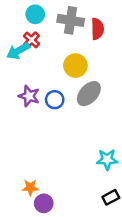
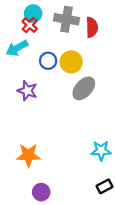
red cross: (32, 40) -> (30, 25), moved
blue circle: (55, 100) -> (48, 61), moved
orange star: (30, 188) -> (28, 155), moved, size x1.5

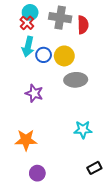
cyan arrow: (17, 48) -> (28, 47), moved, turned -48
gray ellipse: (84, 88) -> (76, 80), turned 45
purple star: (27, 91) -> (34, 93), moved
cyan star: (101, 151) -> (83, 130), moved

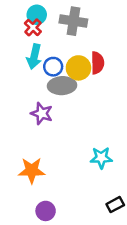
red semicircle: (83, 25) -> (97, 63), moved
gray ellipse: (76, 80) -> (62, 86), moved

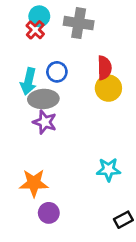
cyan arrow: (34, 57) -> (28, 81), moved
yellow circle: (78, 68) -> (108, 88), moved
gray ellipse: (62, 86) -> (43, 99), moved
purple circle: (46, 211) -> (49, 213), moved

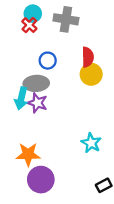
cyan arrow: (28, 81) -> (21, 98), moved
cyan star: (108, 170) -> (91, 143), turned 30
purple circle: (49, 213) -> (41, 180), size x1.5

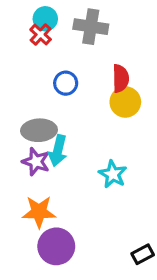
gray ellipse: (36, 83) -> (39, 130), moved
cyan arrow: (21, 98) -> (58, 151), moved
purple star: (37, 103) -> (36, 162), moved
cyan star: (91, 143) -> (113, 174), moved

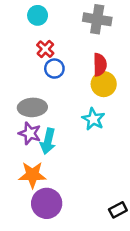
gray cross: (91, 27) -> (97, 19), moved
red cross: (41, 34) -> (45, 49), moved
cyan arrow: (58, 151) -> (48, 141), moved
cyan star: (113, 174) -> (93, 119), moved

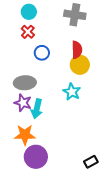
red cross: (45, 49) -> (28, 32), moved

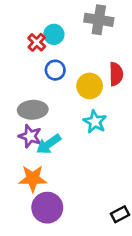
cyan circle: (29, 12) -> (54, 34), moved
red semicircle: (77, 50) -> (116, 74), moved
yellow circle: (80, 65) -> (90, 86), moved
cyan arrow: (37, 109) -> (49, 144), turned 42

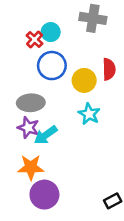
blue circle: (55, 70) -> (52, 66), size x1.5

